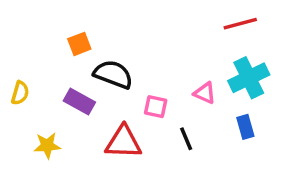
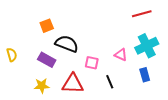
yellow semicircle: (20, 93) -> (12, 55), turned -32
yellow star: (47, 146) -> (42, 86), moved

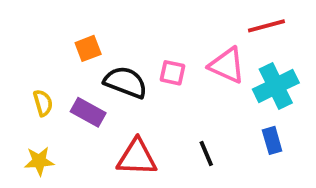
yellow semicircle: (12, 55) -> (43, 103), moved
pink triangle: (121, 55) -> (227, 65), moved, size x1.5
pink square: (92, 63) -> (173, 73), moved
yellow star: (42, 86) -> (39, 161), moved

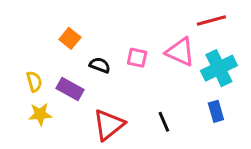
orange square: (88, 48) -> (70, 38), turned -30
black semicircle: (126, 82) -> (100, 65), size x0.6
red triangle: (137, 157) -> (109, 125), turned -40
yellow star: (39, 161) -> (40, 114), moved

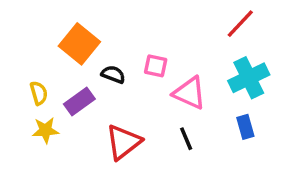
red line: (211, 20) -> (240, 24), turned -32
orange square: (70, 38) -> (79, 44), size x1.6
pink triangle: (180, 52) -> (189, 93), moved
purple rectangle: (70, 89) -> (79, 101), turned -65

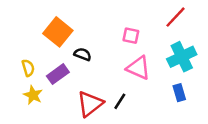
pink square: (156, 66) -> (131, 36), moved
yellow star: (45, 130) -> (33, 95), turned 30
black line: (186, 139) -> (120, 101), moved, turned 56

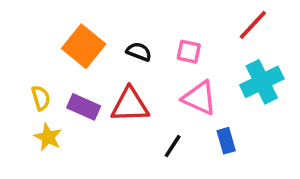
black semicircle: (83, 54) -> (139, 52), moved
purple rectangle: (58, 74) -> (84, 107), turned 60
blue rectangle: (179, 93) -> (226, 141), moved
red triangle: (90, 104) -> (130, 105), moved, turned 36

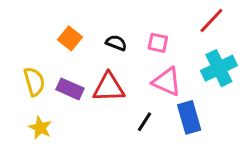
orange square: (84, 46) -> (70, 38), size x0.7
yellow semicircle: (41, 98) -> (34, 82), size x1.4
yellow star: (48, 137) -> (40, 128), moved
blue rectangle: (226, 141) -> (189, 117), size x1.5

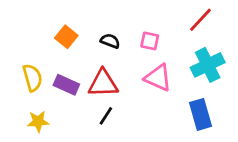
blue rectangle: (189, 117) -> (201, 114), moved
black line: (144, 122) -> (106, 116), moved
yellow star: (40, 128) -> (38, 121), turned -30

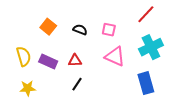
red triangle: (103, 83) -> (75, 60), size x0.6

